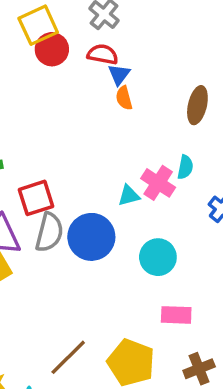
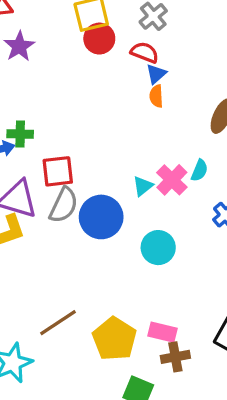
cyan triangle: (129, 196) -> (143, 186), turned -35
pink rectangle: (176, 315) -> (163, 332), moved

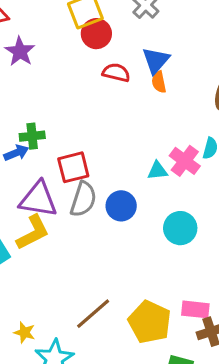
red semicircle: (145, 52) -> (116, 73), moved
blue triangle: (156, 74) -> (156, 60), size x1.4
cyan triangle: (143, 186) -> (157, 171), turned 40
blue circle: (101, 217) -> (121, 206), size x0.7

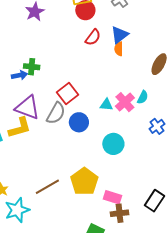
red semicircle: (116, 73) -> (93, 37), turned 102
red square: (73, 167) -> (68, 94), moved, turned -35
yellow pentagon: (150, 322) -> (84, 181), moved

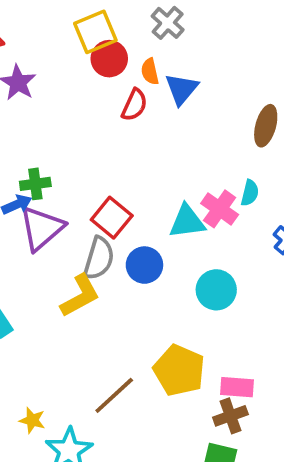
orange semicircle: (119, 49) -> (150, 71), moved
cyan triangle: (106, 105) -> (187, 222), size x1.5
purple triangle: (27, 108) -> (42, 228), moved, turned -48
yellow L-shape: (20, 128) -> (80, 296), moved
brown cross: (120, 213) -> (230, 416), moved

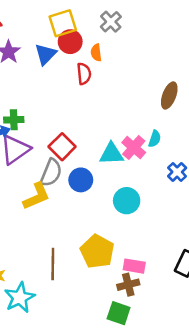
blue triangle: (182, 89) -> (46, 54), moved
red semicircle: (134, 105) -> (84, 74), turned -35
brown line: (114, 395) -> (53, 264), turned -52

